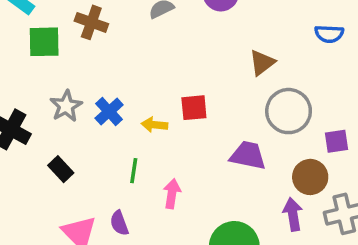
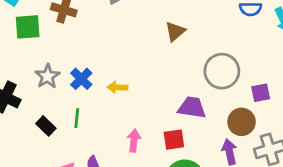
brown triangle: (262, 63) -> (175, 31), moved
red square: (194, 108) -> (174, 140), moved
green line: (134, 171) -> (77, 118), moved

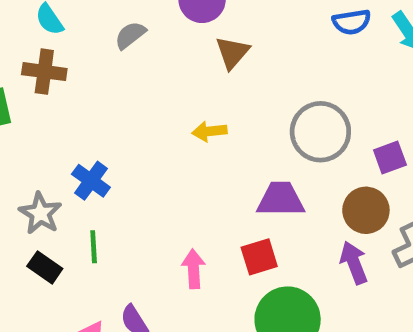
brown triangle: (175, 31) -> (232, 53), moved
gray star: (47, 76) -> (40, 213), moved
yellow arrow: (117, 87) -> (209, 131), moved

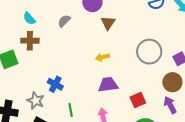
purple trapezoid: (281, 199) -> (108, 85), moved
green line: (94, 247) -> (71, 110), moved
red square: (259, 257) -> (138, 100), moved

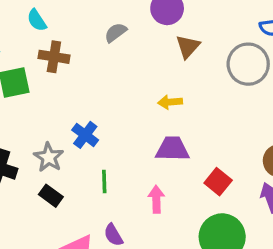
cyan semicircle: (29, 19) -> (37, 20), moved
gray circle: (149, 52) -> (248, 64), moved
red square: (138, 100) -> (218, 182), turned -35

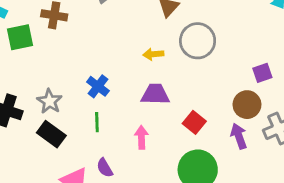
gray circle: (248, 64) -> (198, 41), moved
blue cross: (85, 135) -> (98, 86), moved
black rectangle: (51, 196) -> (51, 134), size x1.4

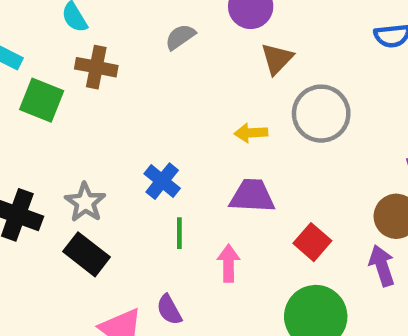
green square: (20, 37) -> (42, 100), turned 32
green line: (97, 122) -> (179, 233), moved

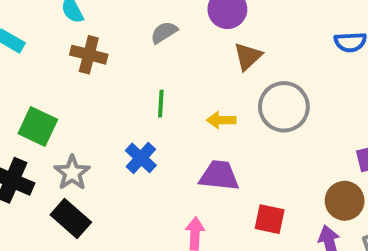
green square: (42, 100) -> (38, 127), moved
green line: (179, 233) -> (161, 104), moved
red square: (312, 242) -> (270, 219), turned -32

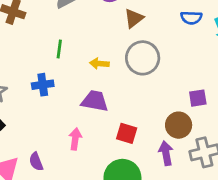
brown triangle: (248, 56) -> (134, 18), moved
blue cross: (141, 158) -> (43, 85), turned 35

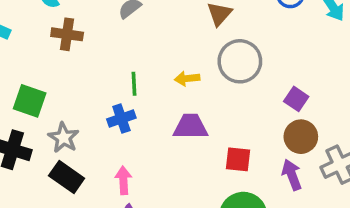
green line: (59, 49) -> (134, 84), moved
purple square: (198, 98) -> (296, 99), moved, turned -36
pink arrow: (75, 139) -> (123, 180), moved

